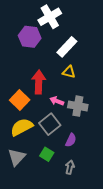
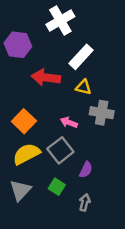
purple hexagon: (30, 37) -> (18, 45), moved
red arrow: (39, 82) -> (46, 77), moved, turned -85
gray cross: (78, 106) -> (102, 113), moved

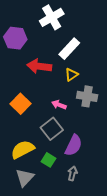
yellow triangle: (83, 87) -> (71, 75), turned -48
yellow semicircle: (26, 154) -> (23, 149), moved
purple semicircle: (86, 170) -> (74, 145), size x1.5
gray triangle: (20, 190) -> (25, 178), moved

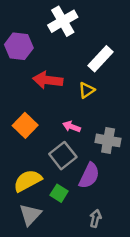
white rectangle: (69, 49) -> (100, 59), moved
gray cross: (87, 96) -> (108, 140), moved
gray arrow: (72, 173) -> (95, 218), moved

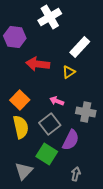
yellow semicircle: (28, 181) -> (21, 127), moved, turned 105
green square: (59, 193) -> (47, 154), size x1.5

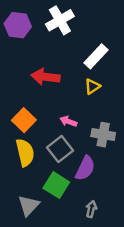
purple hexagon: (15, 37) -> (18, 25), moved
yellow triangle: (69, 72) -> (92, 86), moved

